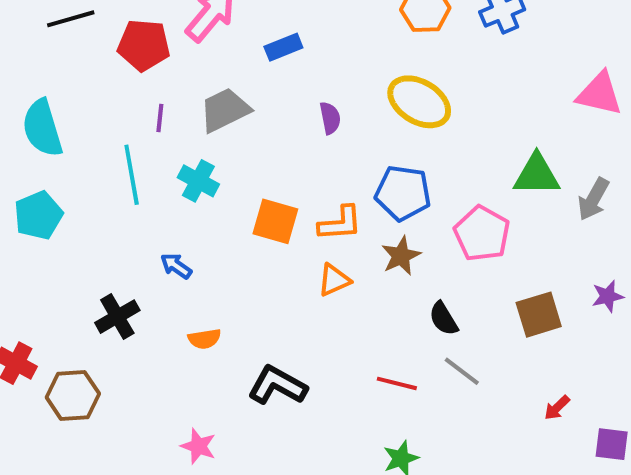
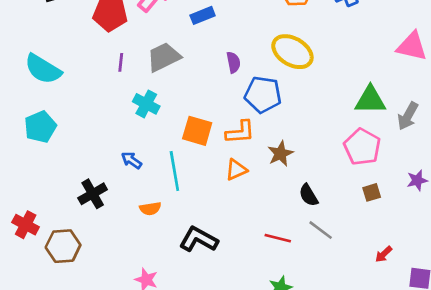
cyan semicircle: (42, 128) -> (43, 69), turned -42
cyan line: (132, 175) -> (174, 171), moved
blue pentagon: (403, 193) -> (263, 95), moved
pink pentagon: (482, 234) -> (362, 147), moved
brown square: (539, 315) -> (372, 192), size x0.6

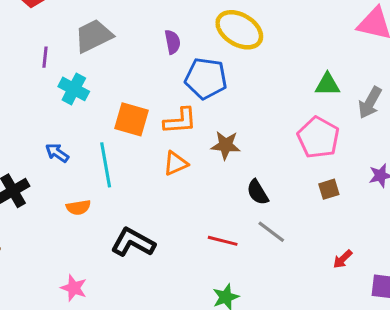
purple line: (121, 62) -> (45, 57), moved
green triangle: (370, 100) -> (327, 84), size x0.7
brown star: (280, 154) -> (226, 145), turned 30

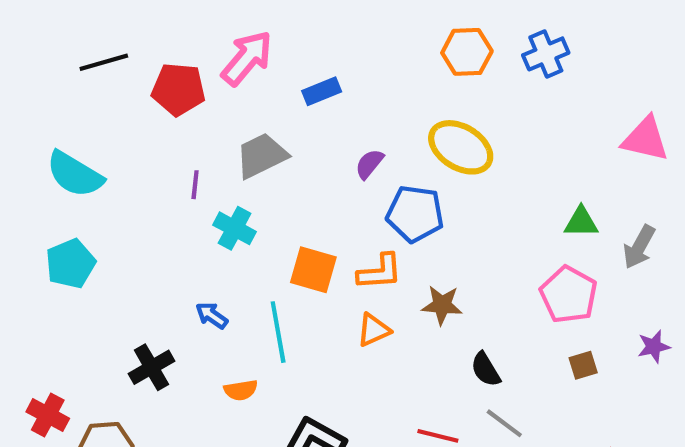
purple semicircle: (173, 42) -> (369, 164), turned -130

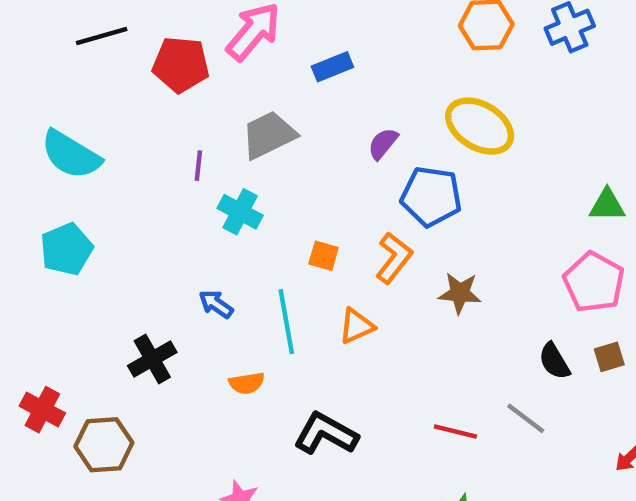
orange square: (313, 270) -> (324, 256), size x0.6
orange L-shape: (380, 272) -> (394, 258), turned -48
orange triangle: (374, 330) -> (357, 326), moved
black semicircle: (486, 369) -> (554, 361), moved

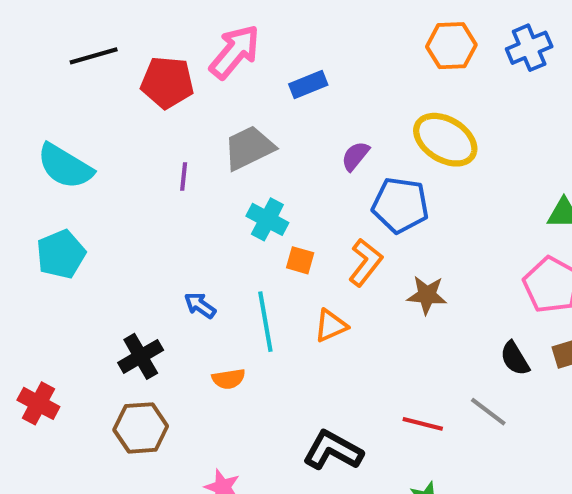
cyan cross: (240, 212) -> (267, 219), moved
black L-shape: (326, 434) -> (333, 450), moved
brown hexagon: (104, 445) -> (141, 428), moved

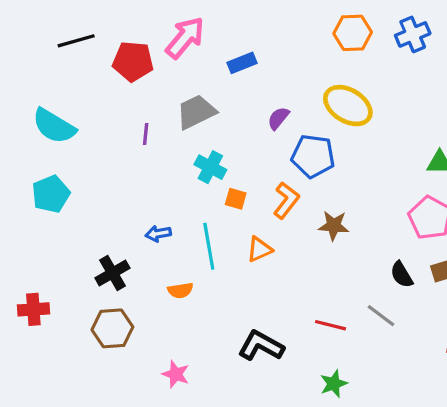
blue arrow: (200, 305) -> (158, 234), turned -45
red cross: (38, 403) -> (33, 309), turned -32

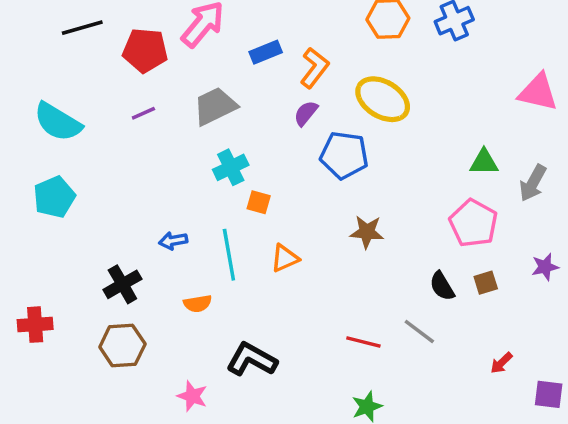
purple line: (146, 134) -> (143, 113), moved, turned 60
cyan cross: (210, 167) -> (231, 167), turned 36
orange L-shape: (286, 200) -> (315, 68), moved
black L-shape: (261, 346) -> (252, 359), moved

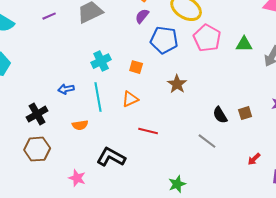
cyan cross: (231, 167) -> (101, 61), moved
orange square: (259, 202) -> (136, 67), moved
pink pentagon: (473, 223) -> (207, 38), moved
brown star: (367, 232) -> (177, 84), turned 30
red line: (363, 342) -> (148, 131), moved

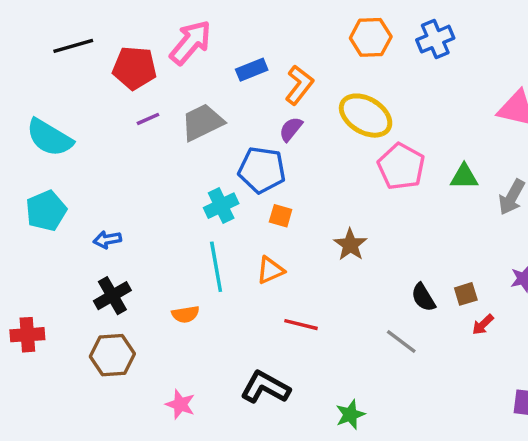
purple line: (49, 16) -> (148, 119), moved
blue pentagon: (164, 40) -> (262, 170), moved
blue arrow: (66, 89) -> (107, 240), moved
black L-shape: (111, 157) -> (265, 387), moved
red arrow: (254, 159) -> (483, 325), moved

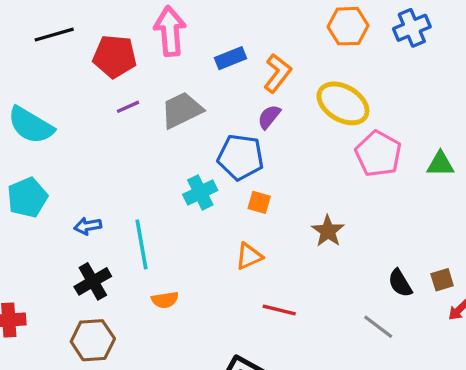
pink arrow: (191, 42) -> (170, 31), turned -45
cyan line: (216, 267) -> (141, 244), moved

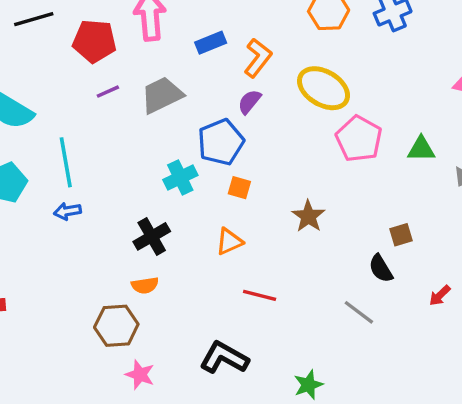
blue pentagon: (241, 157) -> (221, 142), turned -30
cyan line: (141, 244) -> (66, 162), moved
brown square: (442, 280) -> (401, 235), moved
black cross: (93, 281) -> (152, 236), moved
brown hexagon: (93, 340) -> (116, 326), moved

